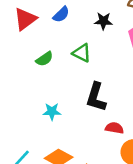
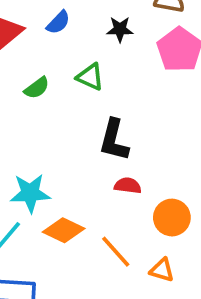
cyan star: (52, 112) -> (30, 193), moved, size x1.5
red semicircle: (114, 128) -> (128, 186), moved

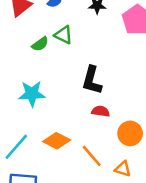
green triangle: (90, 77) -> (63, 35), moved
cyan star: (30, 193) -> (32, 94), moved

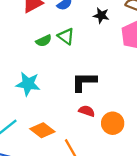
black L-shape: (92, 80) -> (84, 82), turned 64
orange circle: (130, 133) -> (113, 123), moved

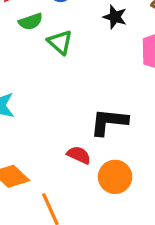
green semicircle: (44, 41) -> (31, 21), moved
black L-shape: (84, 82) -> (109, 122), moved

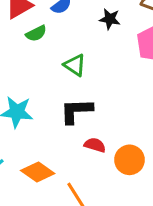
green triangle: (60, 42) -> (75, 65), moved
black L-shape: (109, 122) -> (76, 111), moved

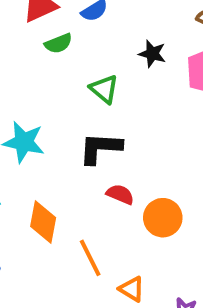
black star: (110, 19) -> (152, 54), moved
orange diamond: (38, 172) -> (43, 222), turned 60

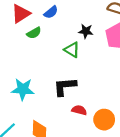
green triangle: (104, 89) -> (72, 50), moved

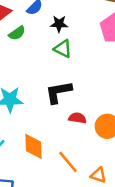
black star: (86, 31) -> (59, 24), moved

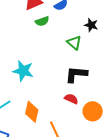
black star: (59, 24) -> (91, 25), moved
black L-shape: (58, 92) -> (76, 74), moved

